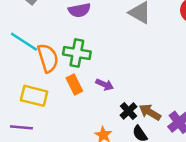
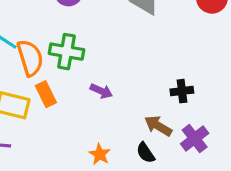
orange rectangle: (74, 85) -> (46, 94), moved
black cross: (129, 111) -> (182, 91), moved, turned 36

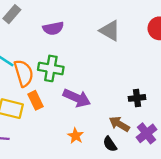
purple arrow: (101, 91) -> (77, 98), size x1.6
orange star: (100, 154) -> (76, 136), moved

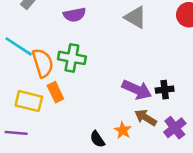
purple arrow: (77, 98) -> (137, 90), moved
orange star: (76, 136) -> (123, 130), moved
black semicircle: (110, 144) -> (97, 139), moved

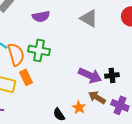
purple cross: (175, 128) -> (120, 105), turned -30

